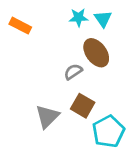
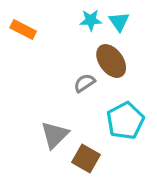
brown square: (83, 106) -> (86, 158), moved
cyan pentagon: (108, 131) -> (125, 121), moved

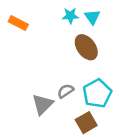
gray semicircle: (84, 83) -> (66, 91), moved
brown square: (86, 158) -> (86, 123), moved, turned 30

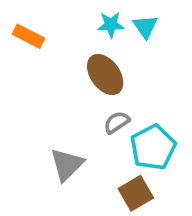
brown ellipse: (86, 47) -> (105, 74), moved
gray semicircle: (66, 91) -> (117, 122), moved

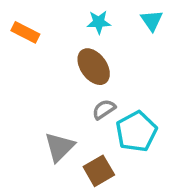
cyan triangle: (145, 27) -> (152, 20), moved
brown square: (136, 193) -> (99, 171), moved

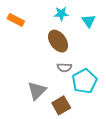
cyan triangle: (152, 20) -> (89, 21), moved
gray semicircle: (104, 109) -> (64, 67), turned -144

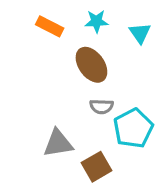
orange rectangle: (16, 20) -> (50, 26), moved
gray triangle: (37, 91) -> (58, 143), turned 36

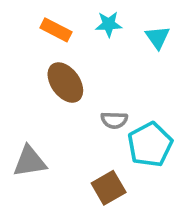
brown ellipse: (91, 65) -> (65, 82), moved
gray triangle: (58, 143) -> (30, 161), moved

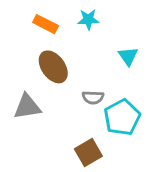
cyan triangle: (157, 37) -> (128, 56), moved
gray triangle: (30, 161) -> (27, 107), moved

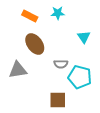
cyan pentagon: (122, 117) -> (80, 77), turned -30
brown square: (88, 153) -> (58, 100), turned 30

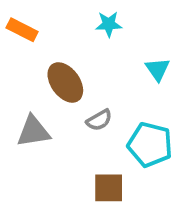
orange rectangle: (30, 16) -> (22, 30), moved
gray semicircle: (61, 64) -> (99, 120), moved, turned -32

